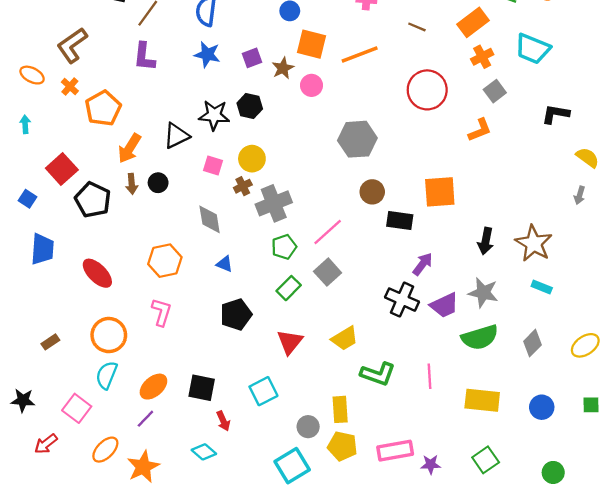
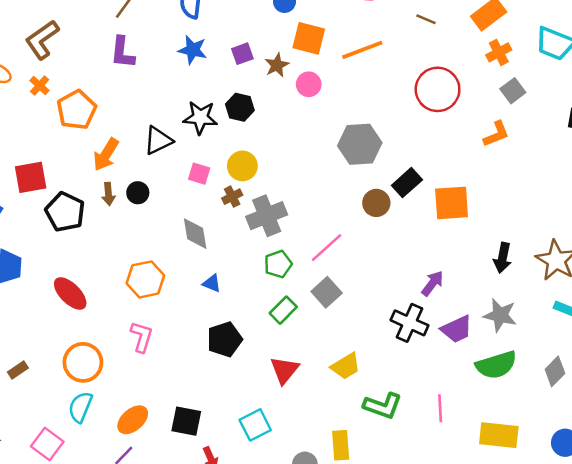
red square: (62, 169) -> (31, 177), turned 32
black rectangle: (400, 221) -> (407, 183), moved, turned -50

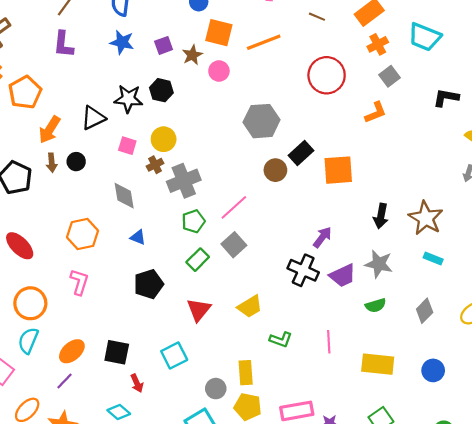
green semicircle: (496, 365) -> (376, 305), size x0.6
green L-shape: (383, 406) -> (281, 340), size x0.7

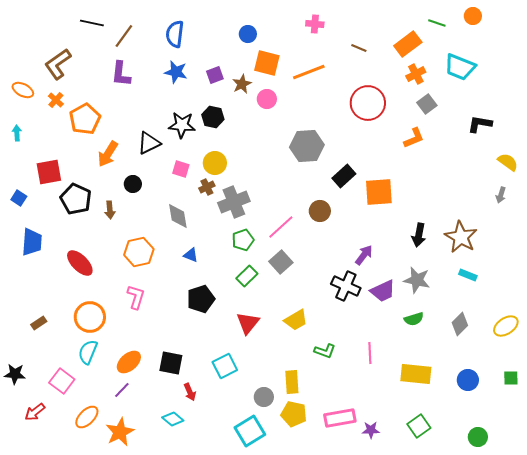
brown arrow: (52, 163) -> (110, 210), moved
brown circle: (275, 170) -> (320, 211), moved

